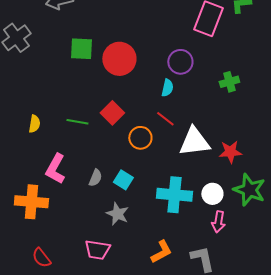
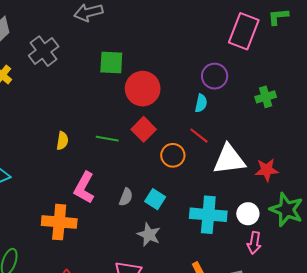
red circle: (119, 59) -> (143, 89), moved

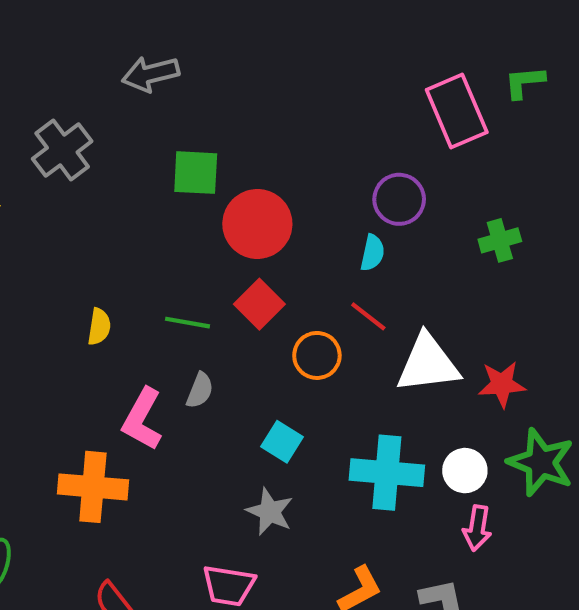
pink rectangle: (244, 31) -> (457, 111), turned -44
gray semicircle: (126, 197) -> (200, 390), moved

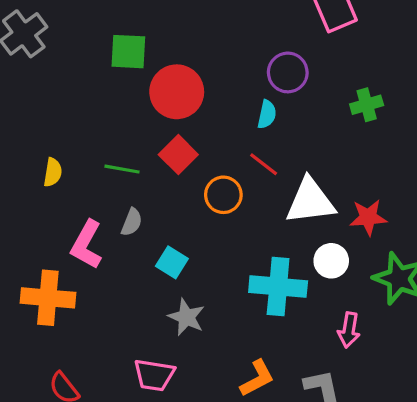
cyan square: (282, 442) -> (172, 262), moved
white circle: (465, 471) -> (331, 261), moved

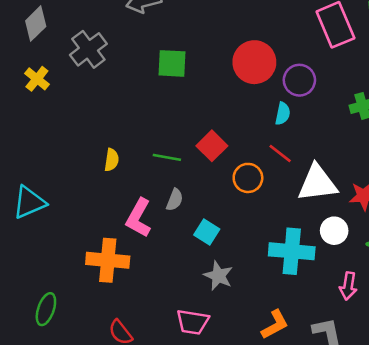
red circle: (177, 92) -> (254, 62), moved

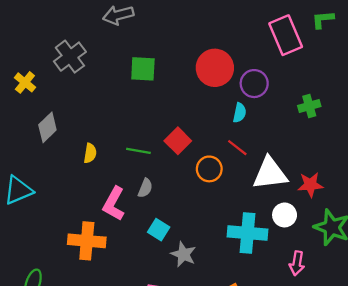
gray diamond: (36, 24) -> (47, 127), moved
cyan square: (207, 232) -> (159, 230), moved

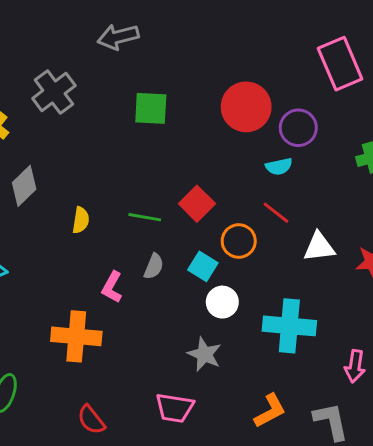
cyan semicircle: (240, 113) -> (279, 166), turned 66
white triangle: (270, 173) -> (319, 247), size x0.7
pink L-shape: (114, 204) -> (112, 287), size x0.7
white circle: (285, 215) -> (222, 302), moved
cyan square: (159, 230) -> (203, 266), moved

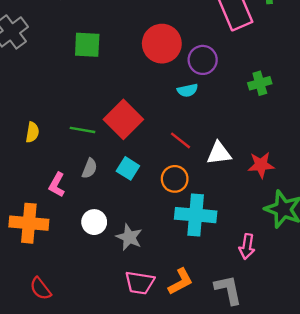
red square: (197, 204) -> (123, 119), size x1.4
red line: (276, 213) -> (180, 140), moved
orange circle: (239, 241) -> (175, 179), moved
white circle: (222, 302) -> (94, 222), moved
pink trapezoid: (175, 408) -> (140, 283), moved

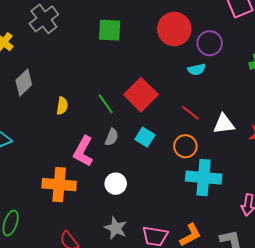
green line: (83, 130) -> (106, 104), turned 45
pink L-shape: (57, 185) -> (83, 151), size x1.4
gray star: (129, 237) -> (116, 228), moved

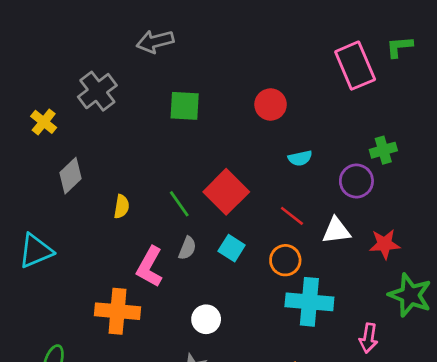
red circle: (174, 29) -> (271, 105), size x0.7
purple circle: (210, 43) -> (356, 181), moved
white circle: (116, 184) -> (206, 319), moved

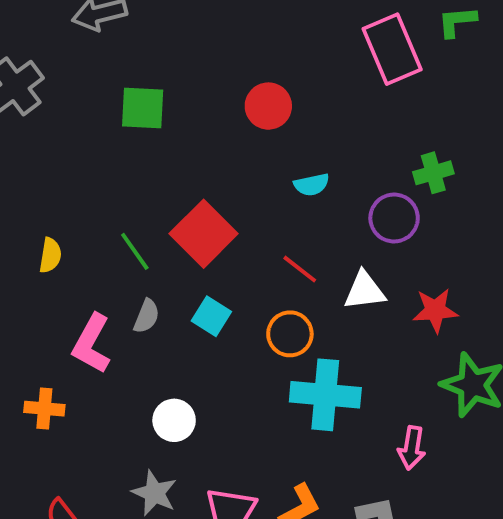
orange cross: (118, 311) -> (44, 409), size x0.6

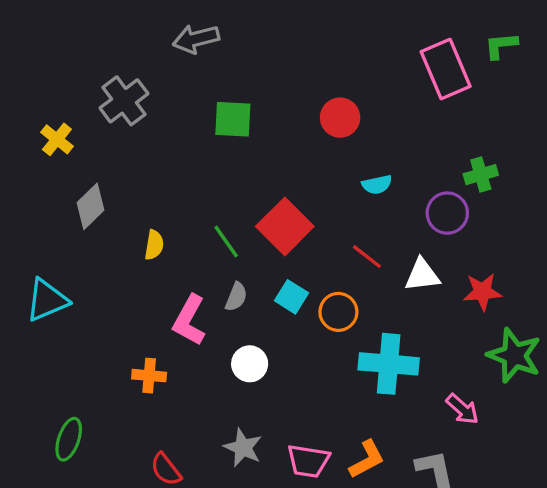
orange circle: (290, 334) -> (338, 312), moved
white circle: (174, 420) -> (250, 364), moved
pink arrow: (412, 448) -> (462, 409), turned -57

